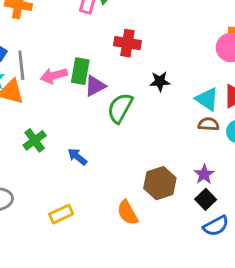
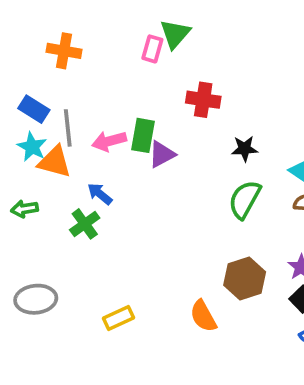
green semicircle: (120, 108) -> (245, 199), moved
blue arrow: (77, 157) -> (100, 194), moved

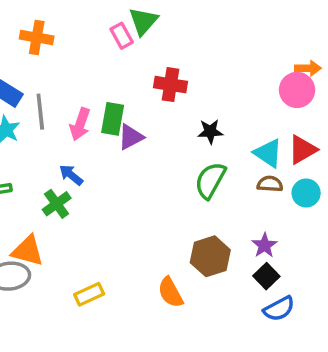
pink rectangle: (152, 49) -> (122, 36), turned -45
pink arrow: (109, 141) -> (80, 124), turned -56
orange triangle: (55, 162) -> (28, 251), moved

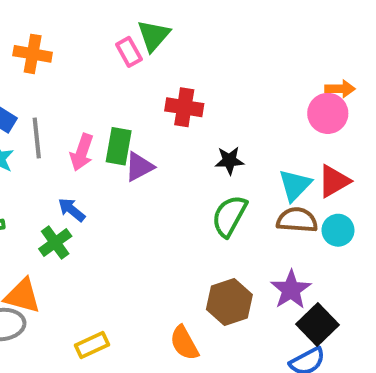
cyan triangle: (268, 153) -> (295, 185), turned 40
brown semicircle: (270, 184) -> (297, 220), size x1.4
purple star: (265, 245) -> (291, 290), size x1.4
black square: (266, 276) -> (318, 325), moved, size x1.4

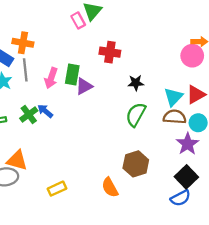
orange cross: (33, 54) -> (23, 43), moved
green cross: (55, 243) -> (29, 115), moved
purple star: (291, 290) -> (188, 144), moved

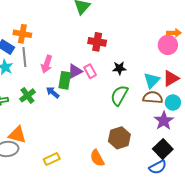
pink rectangle: (78, 20) -> (90, 71), moved
green rectangle: (72, 75) -> (65, 80), moved
blue arrow: (45, 111) -> (53, 92), moved

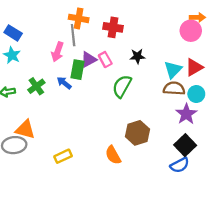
orange cross: (22, 34) -> (79, 18), moved
gray line: (24, 57) -> (73, 35), moved
green semicircle: (119, 95) -> (122, 86), moved

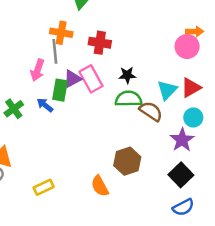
pink rectangle: (105, 60) -> (91, 79), size x1.5
green semicircle: (122, 86) -> (128, 99), moved, turned 60
brown semicircle: (174, 88) -> (151, 111), moved, turned 30
blue semicircle: (180, 165) -> (183, 207), moved

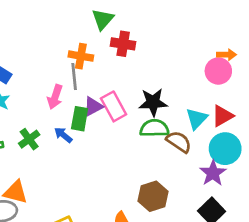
red cross: (100, 43) -> (123, 44), moved
black star: (127, 75) -> (153, 102), size x1.5
cyan circle: (193, 118) -> (225, 149), size x1.5

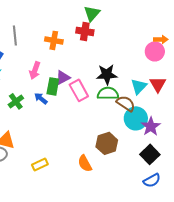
green triangle: (103, 19) -> (92, 13), moved
gray line: (74, 76) -> (15, 35), moved
pink rectangle: (114, 106) -> (79, 90), moved
red triangle: (222, 116) -> (158, 84), turned -30
cyan circle: (225, 149) -> (136, 118), moved

